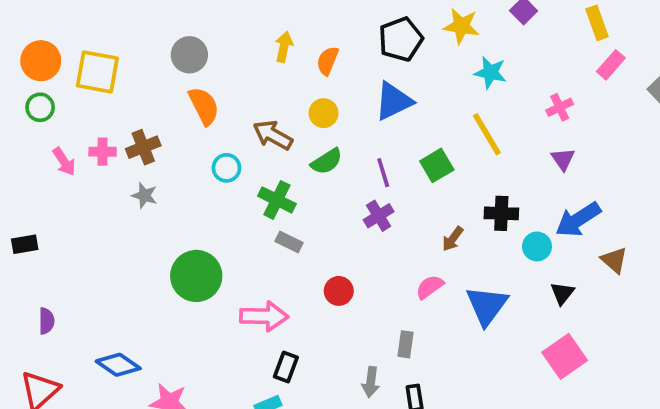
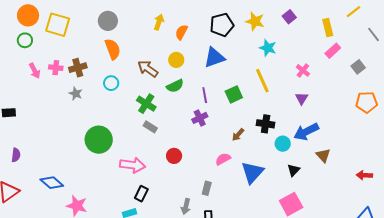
pink cross: (560, 107) -> (303, 70), turned -32
cyan circle: (226, 168) -> (111, 83), moved

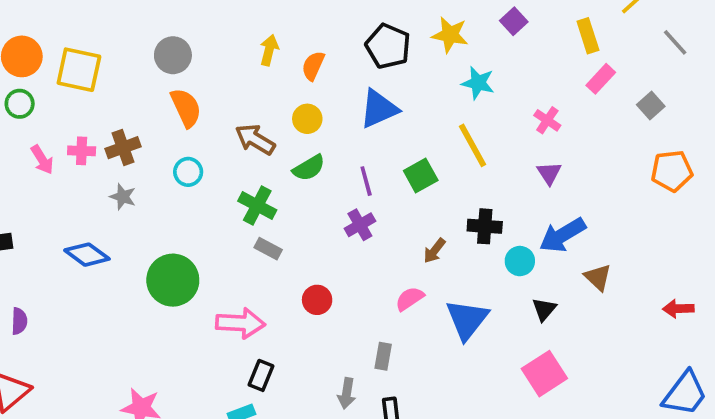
black pentagon: (222, 25) -> (388, 46), turned -30
blue diamond: (52, 183) -> (87, 255), moved

